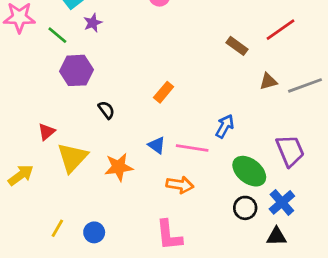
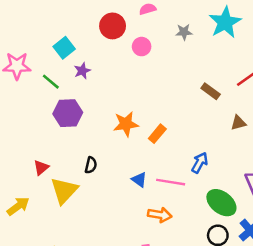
orange rectangle: (164, 92) -> (157, 134), moved
black semicircle: (106, 110) -> (91, 165), moved, turned 49
orange star: (119, 167) -> (126, 124), moved

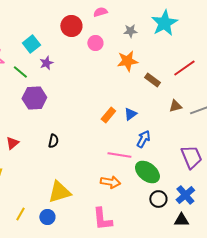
orange star: (126, 124) -> (127, 61), moved
blue triangle: (139, 180) -> (130, 114), moved, turned 48
yellow triangle: (64, 191) -> (59, 192), moved, turned 30
green ellipse: (221, 203) -> (147, 172), moved

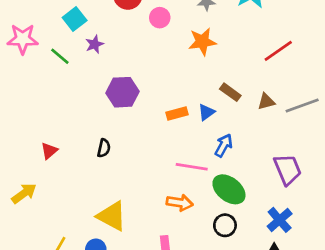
brown rectangle: (152, 80) -> (230, 92), moved
purple hexagon: (34, 98) -> (122, 92), moved
orange rectangle: (108, 115) -> (177, 113), turned 35
yellow triangle: (59, 192) -> (112, 216), turned 45
black circle: (158, 199) -> (225, 225), moved

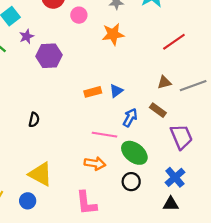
purple hexagon: (122, 92) -> (49, 56), moved
brown rectangle: (230, 92) -> (158, 110), moved

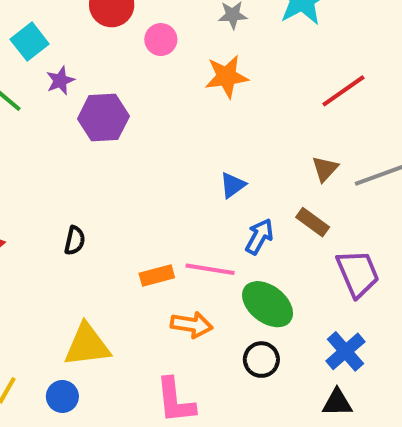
brown triangle: (164, 82) -> (325, 169), turned -32
orange rectangle: (93, 92) -> (157, 275), moved
yellow triangle: (40, 174) -> (87, 345), turned -35

